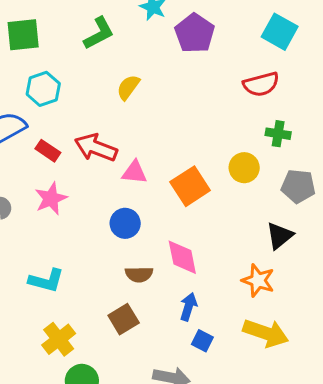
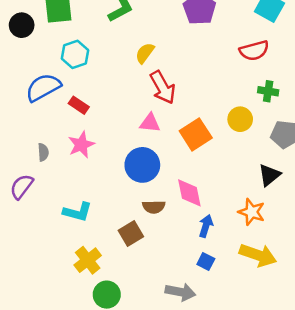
red arrow: (96, 148) -> (163, 87), moved, turned -140
blue circle: (125, 223) -> (142, 165), size x1.4
blue arrow: (188, 307) -> (206, 226), moved
brown square: (124, 319) -> (131, 234), moved

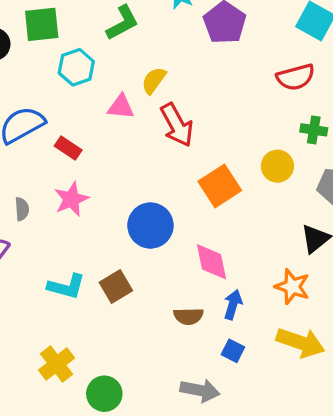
cyan hexagon: (75, 54) -> (76, 67), moved
pink triangle: (150, 123) -> (121, 107), moved
brown semicircle: (154, 207) -> (188, 316), moved
brown square: (131, 234) -> (116, 287), moved
yellow cross: (88, 260) -> (57, 364), moved

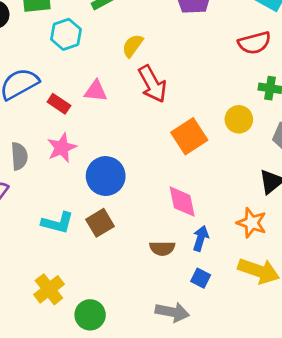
pink triangle: (121, 107) -> (96, 91), moved
gray semicircle: (22, 209) -> (19, 156), size x1.4
blue circle: (150, 226) -> (106, 176), moved

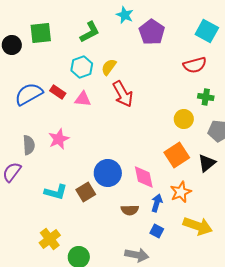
cyan hexagon: (66, 34) -> (82, 67), moved
red rectangle: (59, 104) -> (58, 92), moved
orange square: (189, 136) -> (177, 155), moved
blue circle: (106, 176) -> (108, 173), moved
orange star: (252, 223) -> (181, 192), moved, turned 30

